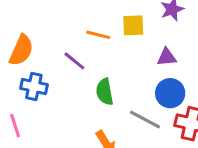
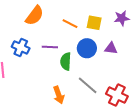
orange semicircle: (21, 50) -> (35, 16), moved
purple line: (74, 61) -> (50, 47), moved, turned -49
blue circle: (170, 93) -> (87, 48), moved

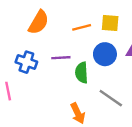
orange line: (70, 24) -> (82, 27), turned -35

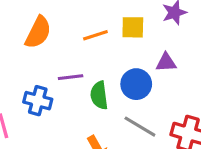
blue circle: (105, 54) -> (136, 84), moved
blue cross: (26, 62) -> (38, 101), moved

